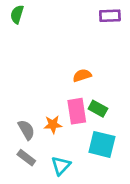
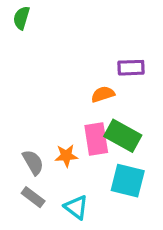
purple rectangle: (110, 16) -> (131, 68), moved
green rectangle: (98, 109) -> (123, 136), size x1.5
cyan triangle: (61, 166) -> (76, 207), turned -36

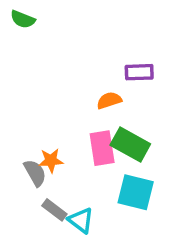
green semicircle: (21, 18) -> (23, 19), turned -85
orange star: (66, 156) -> (51, 160), moved
gray rectangle: (33, 197) -> (54, 210), moved

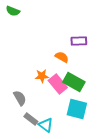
orange semicircle: (109, 100) -> (62, 57), turned 48
pink rectangle: (102, 148) -> (58, 84), turned -30
orange star: (51, 160) -> (42, 76), moved

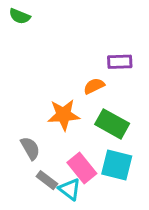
orange semicircle: (62, 57) -> (94, 86), turned -56
orange star: (42, 76) -> (64, 115), size x1.5
pink rectangle: (58, 84) -> (82, 168), moved

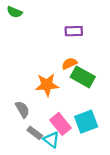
purple rectangle: (120, 62) -> (74, 31), moved
green rectangle: (112, 124) -> (83, 77), moved
cyan square: (117, 165) -> (86, 122), turned -35

